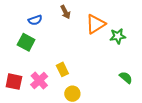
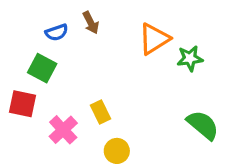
brown arrow: (65, 12) -> (91, 23), moved
green semicircle: (126, 78) -> (203, 125), size x1.5
red square: (14, 82) -> (23, 104), moved

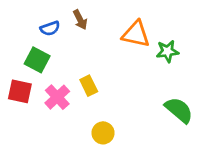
orange triangle: (154, 39) -> (136, 34), turned 44
yellow rectangle: (101, 112) -> (89, 86), moved
pink cross: (63, 130) -> (57, 97), moved

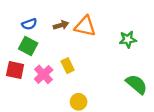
brown arrow: (80, 20) -> (61, 25), moved, turned -80
blue semicircle: (50, 28) -> (29, 24), moved
orange triangle: (136, 34) -> (85, 26), moved

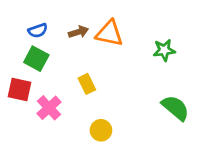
pink cross: (44, 74) -> (49, 108), moved

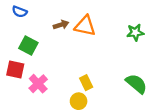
blue semicircle: (38, 31) -> (20, 12), moved, turned 40
green star: (164, 50) -> (135, 32), moved
yellow rectangle: (87, 84) -> (86, 83), moved

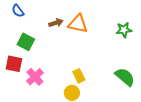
blue semicircle: (20, 12) -> (18, 11), turned 32

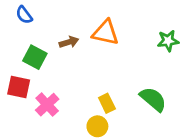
brown arrow: (56, 23) -> (69, 42), moved
green semicircle: (125, 77) -> (153, 99), moved

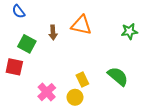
brown arrow: (69, 42) -> (53, 32), turned 104
pink cross: (47, 105) -> (47, 92), moved

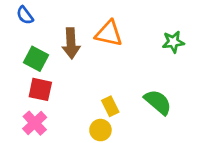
brown arrow: (53, 32) -> (71, 43), size x1.5
red square: (14, 67) -> (40, 89), moved
pink cross: (47, 92) -> (35, 123), moved

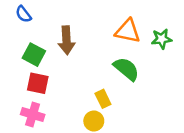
orange triangle: (109, 33) -> (128, 31), moved
green semicircle: (158, 102) -> (126, 69), moved
pink cross: (35, 123) -> (33, 114), turned -30

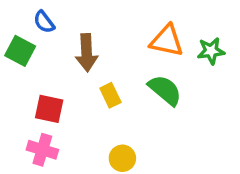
blue semicircle: (23, 14) -> (44, 22), moved
green square: (34, 55) -> (20, 51), moved
yellow rectangle: (103, 99) -> (110, 95), moved

